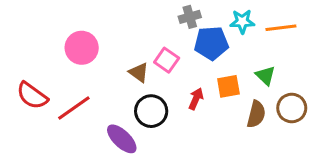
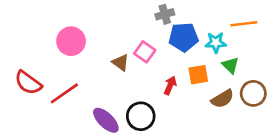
cyan star: (242, 21) -> (216, 43), moved
black circle: (151, 111) -> (141, 116), moved
brown semicircle: (256, 114) -> (222, 99), turned 45

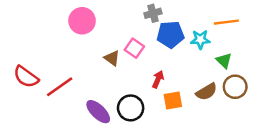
pink circle: (71, 41) -> (82, 21), moved
green triangle: (230, 65) -> (224, 61), moved
orange square: (198, 75) -> (173, 100), moved

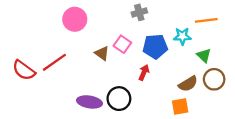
blue pentagon: (170, 34) -> (155, 46), moved
red line: (60, 87) -> (54, 62), moved
orange square: (173, 100) -> (180, 106), moved
purple ellipse: (98, 112) -> (89, 102), turned -35

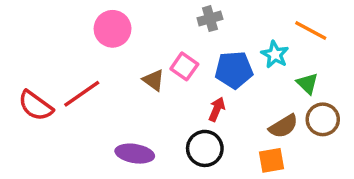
orange line: (206, 20) -> (311, 31), turned 35
cyan star: (182, 36) -> (275, 54), turned 30
black circle: (119, 99) -> (205, 148), moved

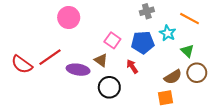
gray cross: (210, 19) -> (147, 11), moved
brown triangle: (154, 80) -> (101, 60), moved
red arrow: (217, 109) -> (132, 66), turned -56
black circle: (205, 148) -> (109, 87), moved
purple ellipse: (135, 154) -> (78, 70), moved

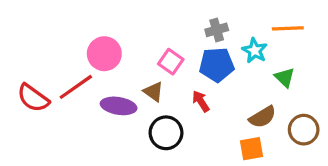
gray cross: (147, 11) -> (217, 30), moved
pink circle: (69, 18) -> (104, 54), moved
orange line: (190, 19) -> (288, 28), turned -30
brown circle: (197, 73) -> (304, 130), moved

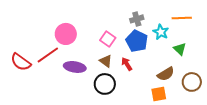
blue pentagon: (217, 65) -> (137, 41), turned 30
brown triangle: (153, 92) -> (106, 61), moved

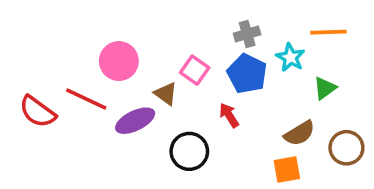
green triangle: (180, 49) -> (325, 88), turned 40
red line: (48, 55) -> (86, 99), turned 60
brown triangle: (106, 61) -> (166, 94), moved
purple ellipse: (75, 67) -> (135, 121), turned -35

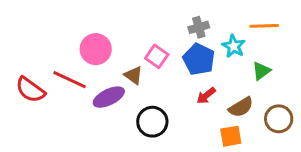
red arrow: (229, 115) -> (206, 96), moved, turned -96

